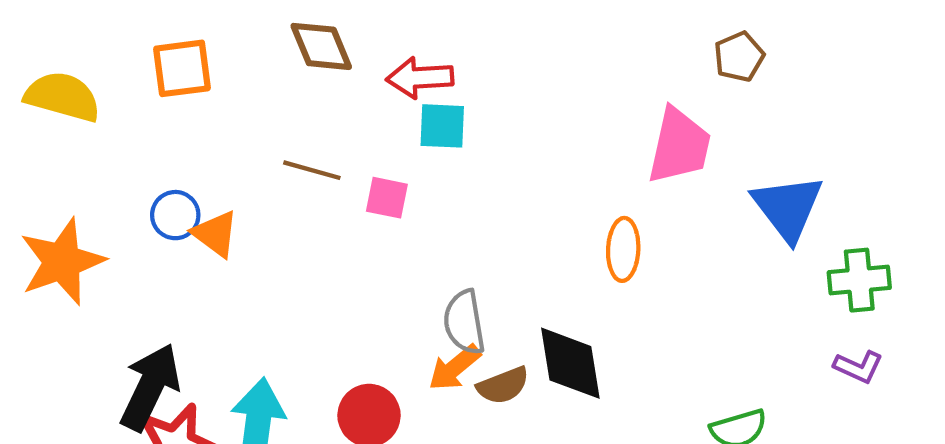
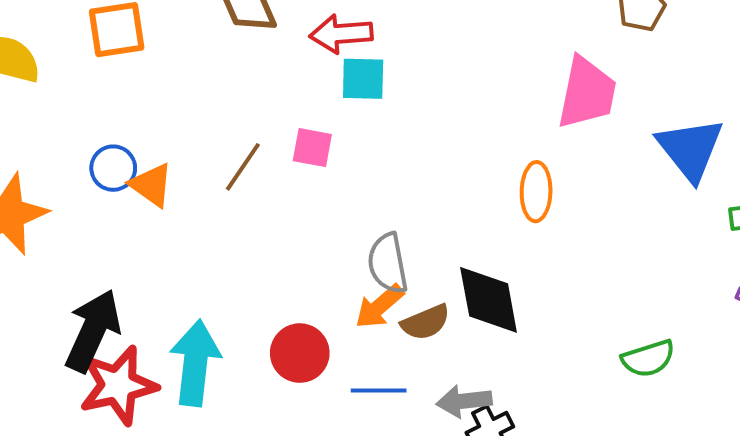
brown line: (312, 170) -> (243, 167), moved, turned -70

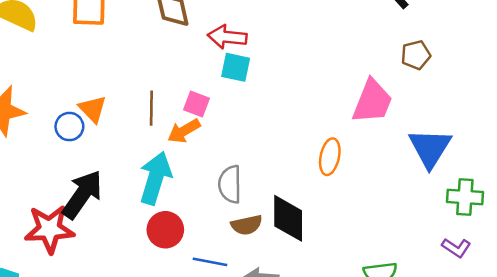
brown line: (243, 167) -> (151, 108), turned -44
blue circle: (113, 168) -> (69, 127), moved
orange arrow: (379, 306) -> (184, 131), moved
black arrow: (93, 331) -> (82, 194), moved
cyan arrow: (195, 363) -> (155, 178), moved

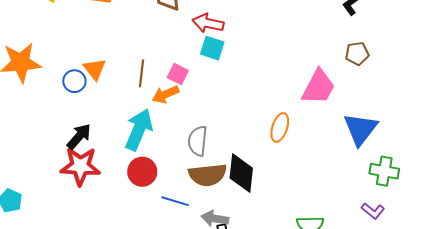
black arrow: (82, 194) -> (79, 137), size x0.7
brown semicircle: (247, 225) -> (208, 175), size x1.5
red star: (49, 229) -> (80, 166), moved

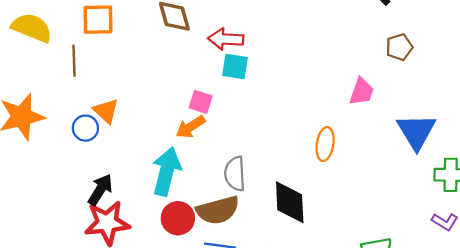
brown line: (141, 73) -> (74, 61), moved
pink trapezoid: (318, 87) -> (362, 92), size x0.7
brown semicircle: (208, 175) -> (218, 210), moved

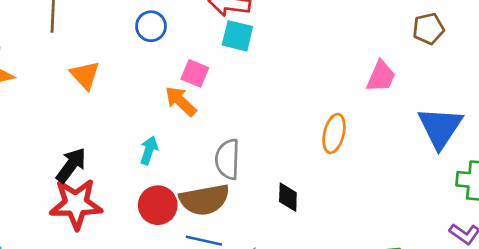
orange arrow: (190, 127) -> (181, 101), turned 72
blue circle: (85, 128) -> (151, 26), moved
cyan arrow: (166, 171) -> (149, 150), size x0.5
black diamond: (290, 202) -> (288, 197), size x0.6

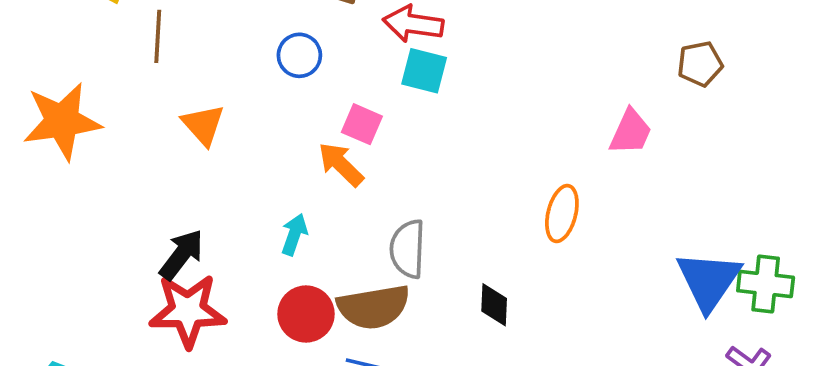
blue triangle: (440, 127) -> (709, 281), moved

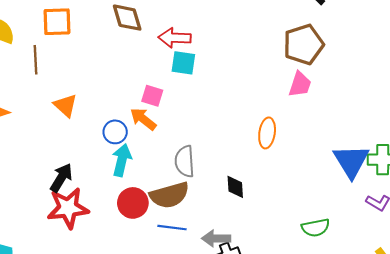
blue circle: (299, 55) -> (115, 132), moved
brown pentagon: (700, 64) -> (304, 44), moved, size x1.6
cyan arrow: (294, 235) -> (122, 160), size x1.4

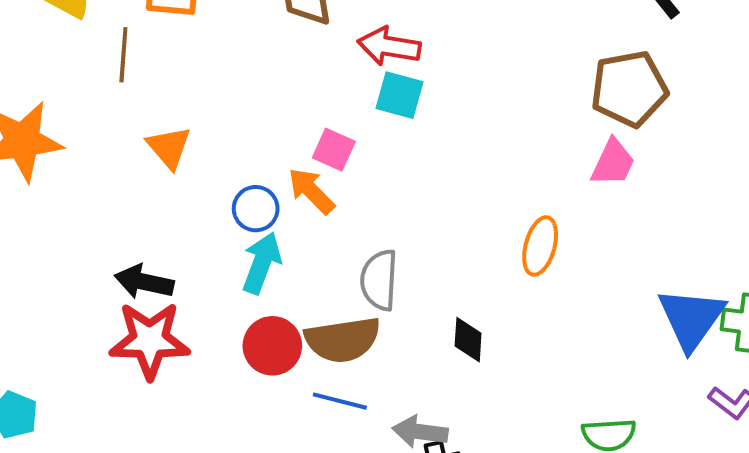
black arrow: (61, 178) -> (144, 282), turned -116

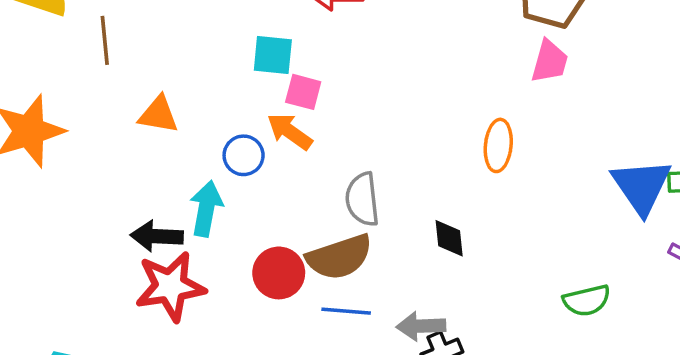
cyan square: (400, 95) -> (273, 55), moved
orange triangle: (169, 147) -> (158, 115), turned -30
cyan arrow: (262, 263) -> (206, 209), moved

